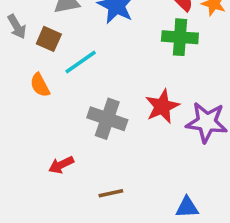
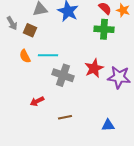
cyan line: (81, 62) -> (48, 55), moved, turned 36

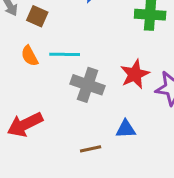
red arrow: (37, 101) -> (25, 125), moved, size x1.6
blue triangle: (108, 125) -> (126, 129), moved

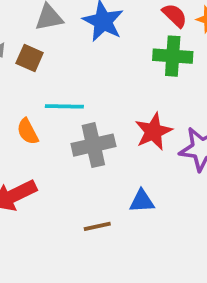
orange semicircle: (30, 56) -> (28, 132), moved
gray cross: (88, 85) -> (93, 145), turned -32

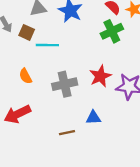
green cross: (173, 56) -> (112, 31), turned -30
cyan line: (64, 106) -> (47, 45), moved

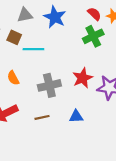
brown line: (67, 133) -> (42, 117), moved

